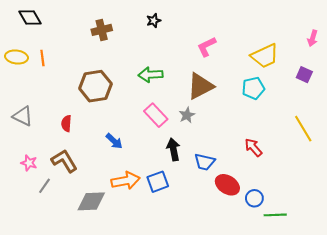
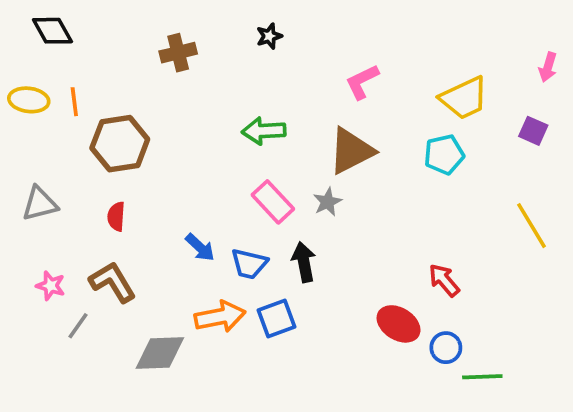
brown hexagon: (95, 86) -> (120, 144), moved
gray triangle: (23, 116) -> (40, 204), turned -40
red arrow: (253, 147) -> (444, 280), moved
blue trapezoid: (205, 162) -> (249, 264), moved

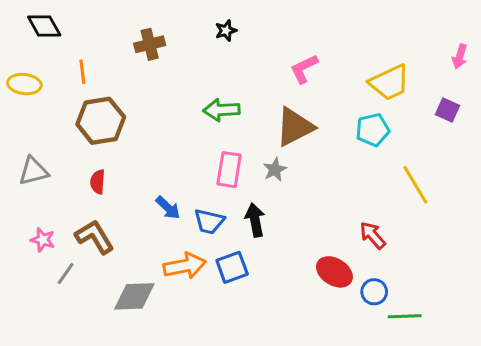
orange line: (74, 102) -> (82, 72), moved
pink rectangle: (273, 202) -> (229, 170), turned 52
yellow line: (531, 226) -> (415, 185), moved

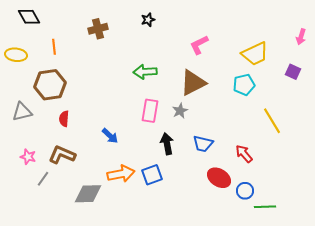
brown hexagon: (101, 121) -> (50, 85), moved
blue trapezoid: (209, 222) -> (203, 144), moved
brown L-shape: (95, 237) -> (62, 155), turned -36

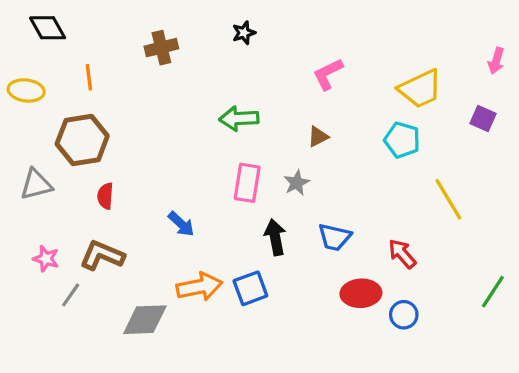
brown triangle: (193, 83) -> (318, 137), size x0.5
cyan pentagon: (244, 85) -> (402, 140), turned 30
red ellipse: (219, 178) -> (361, 293), turned -35
green line: (265, 207) -> (493, 292), moved, turned -55

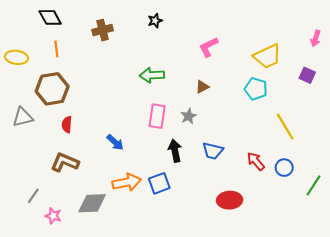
black diamond: (48, 28) -> (50, 17), moved
pink star: (46, 259) -> (53, 216), moved
red ellipse: (361, 293) -> (230, 200), moved
gray line: (71, 295) -> (33, 196), moved
blue circle: (404, 315) -> (284, 168), moved

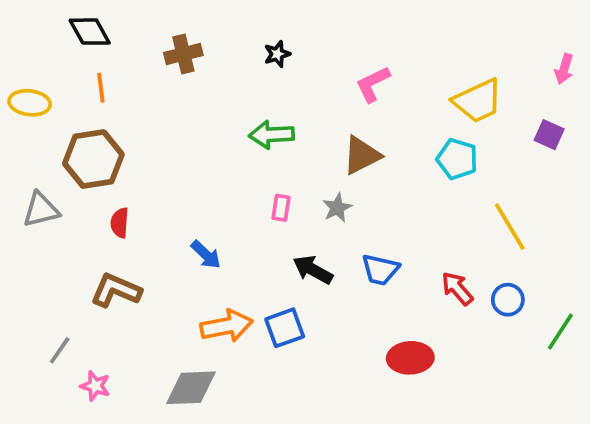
black star: (155, 21) -> (277, 54), moved
brown triangle: (202, 87) -> (362, 155), size x1.6
pink rectangle: (157, 116) -> (281, 208), size x0.6
black arrow: (175, 151) -> (313, 270), turned -50
gray diamond: (92, 203) -> (191, 388), moved

